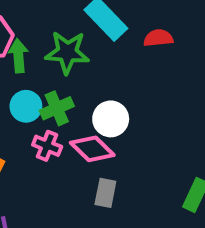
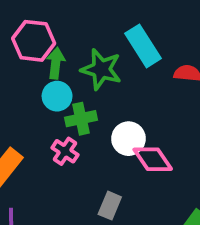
cyan circle: (26, 106) -> (57, 96), moved
pink diamond: (92, 149) -> (153, 159), moved

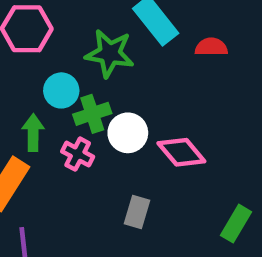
green arrow: (56, 63) -> (33, 133), moved
white circle: (128, 139) -> (128, 133), moved

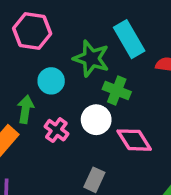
green cross: (92, 114) -> (117, 90), moved, turned 32

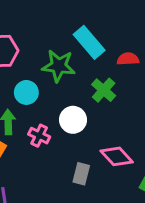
green cross: (117, 90) -> (104, 90), moved, turned 30
pink diamond: (134, 140) -> (117, 156), moved

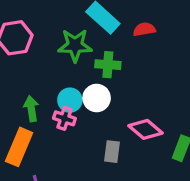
green cross: (104, 90) -> (108, 65), moved, turned -30
cyan circle: (26, 92) -> (70, 100), moved

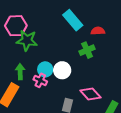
green star: (75, 45) -> (27, 41), moved
green cross: (108, 65) -> (87, 50), moved, turned -35

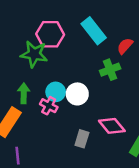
pink hexagon: (16, 26) -> (50, 34), moved
red semicircle: (98, 31) -> (125, 46), turned -48

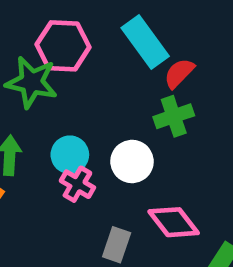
red semicircle: (125, 46) -> (179, 73), moved
white circle: (77, 94) -> (132, 161), moved
pink cross: (49, 106) -> (77, 184), moved

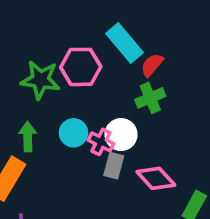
pink hexagon: (63, 46) -> (81, 67), moved
pink cross: (77, 184) -> (101, 142), moved
gray rectangle: (117, 245) -> (114, 166), moved

